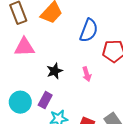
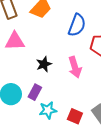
pink arrow: (87, 74) -> (75, 67), size x1.5

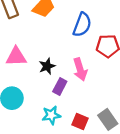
pink triangle: (15, 41) -> (16, 57), moved
purple rectangle: (35, 92) -> (60, 86), moved

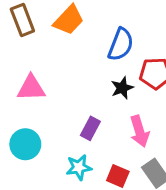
black star: (47, 66) -> (122, 88), moved
pink arrow: (80, 69) -> (140, 131), moved

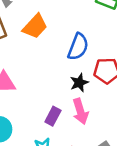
pink arrow: (140, 131) -> (80, 111), moved

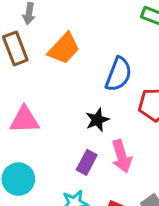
black star: (79, 83) -> (97, 120), moved

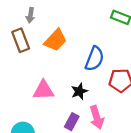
pink triangle: (24, 120) -> (43, 90), moved

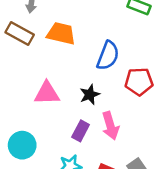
brown rectangle: (21, 40) -> (20, 34), turned -40
orange trapezoid: (55, 40) -> (61, 34), turned -120

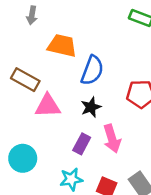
brown rectangle: (20, 34) -> (25, 80), moved
blue semicircle: (108, 56) -> (92, 70), moved

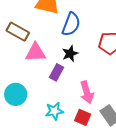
pink arrow: (112, 139) -> (87, 92), moved
purple rectangle: (82, 144) -> (56, 72), moved

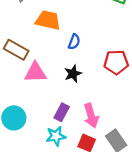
blue semicircle: (71, 24) -> (74, 42), size x0.6
purple rectangle: (56, 72) -> (62, 112), moved

